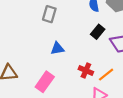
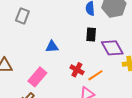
gray rectangle: (49, 14) -> (22, 16), moved
black rectangle: (98, 32) -> (91, 34), turned -40

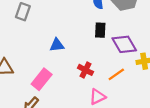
orange line: (95, 75) -> (116, 74), moved

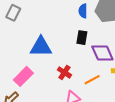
blue triangle: (57, 45) -> (41, 47), size x1.6

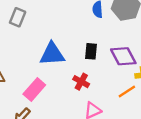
black rectangle: (82, 38) -> (91, 51), moved
orange line: (92, 80) -> (127, 92), moved

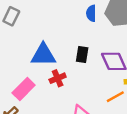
red cross: (81, 82) -> (58, 78), moved, turned 35

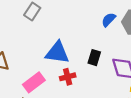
blue semicircle: (91, 13) -> (109, 20), turned 35

